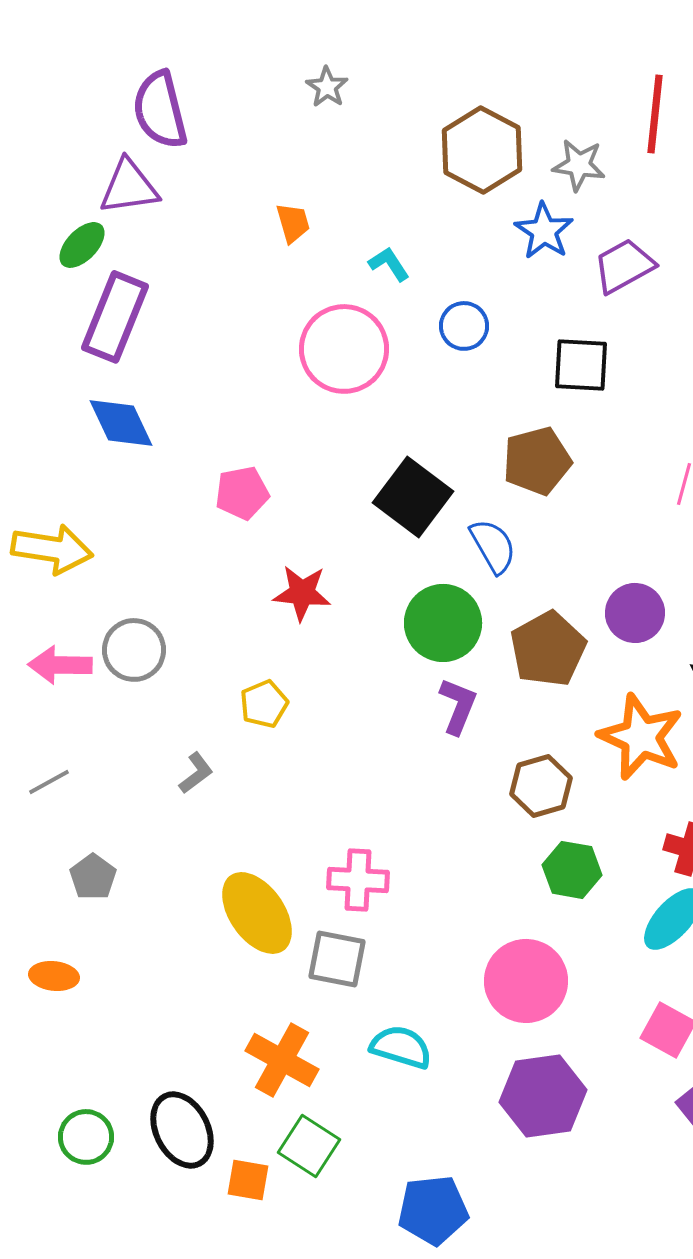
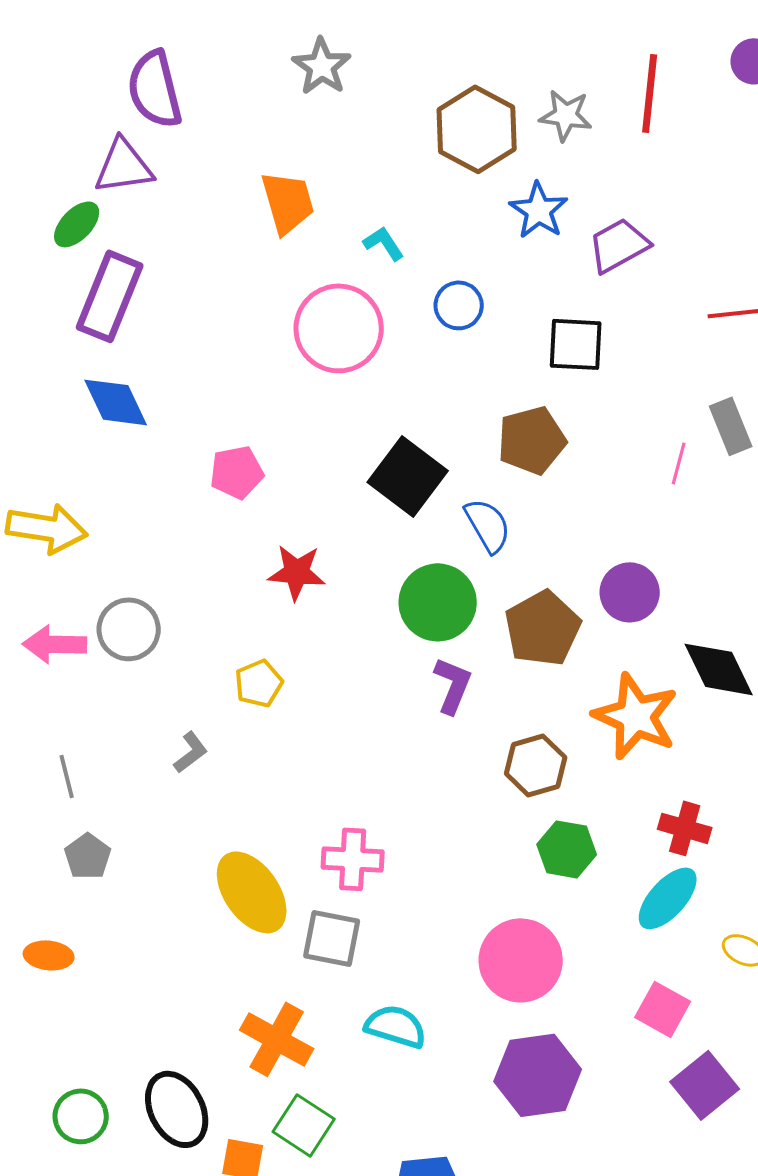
gray star: (327, 87) -> (322, 66), size x1.4
gray star: (579, 165) -> (566, 115), moved
orange trapezoid: (293, 223) -> (288, 202), size x1.6
gray line: (49, 782) -> (67, 776), moved, turned -75

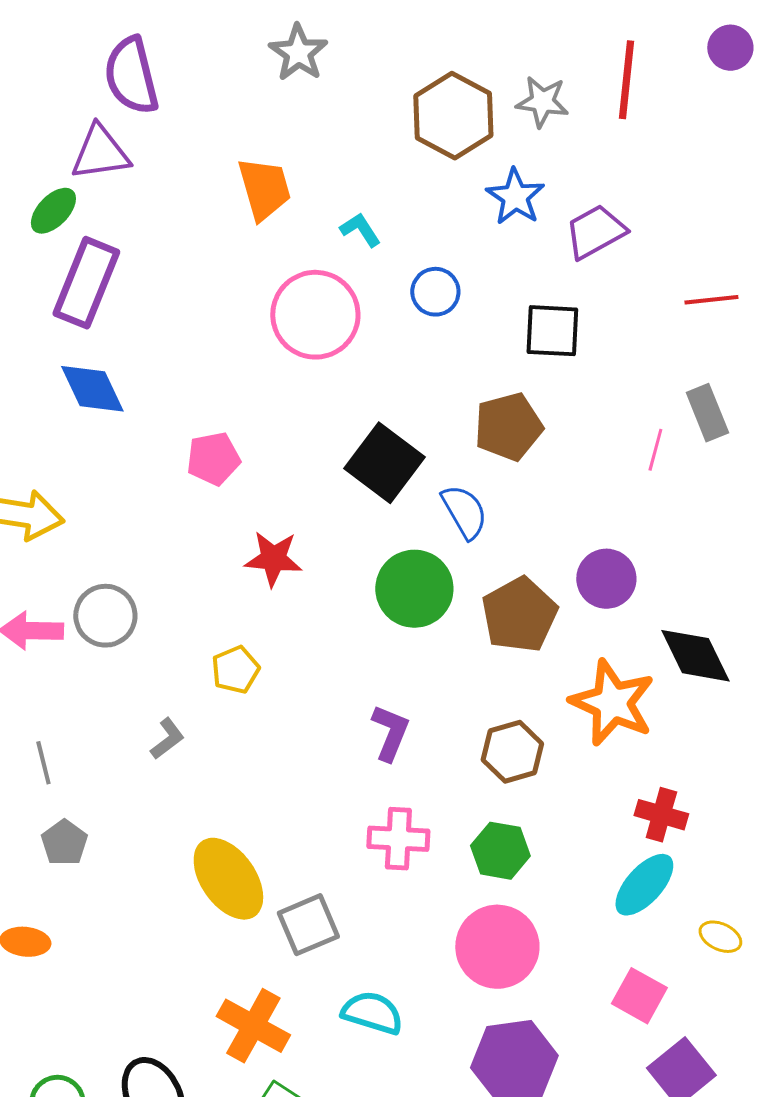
purple L-shape: (453, 685) -> (390, 733), moved
green hexagon: (567, 849) -> (500, 851), moved
pink cross: (353, 859) -> (398, 839), moved
gray square: (332, 938) -> (308, 925), turned -34

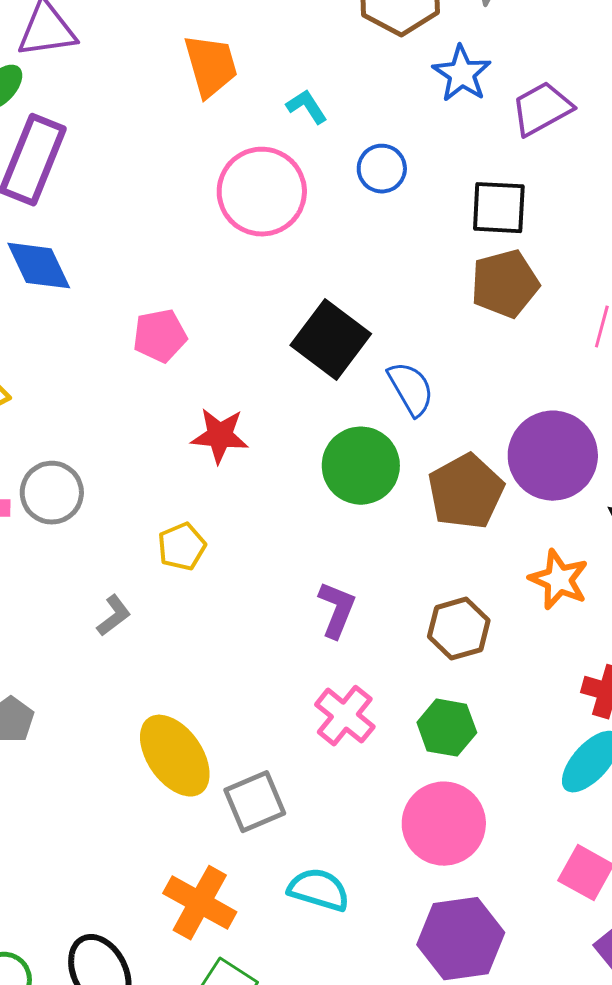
brown pentagon: (508, 427) -> (505, 284), moved
purple circle: (606, 579) -> (553, 456), size x1.5
orange star: (612, 703) -> (559, 580), size x0.7
pink cross: (398, 839) -> (345, 716), turned 36

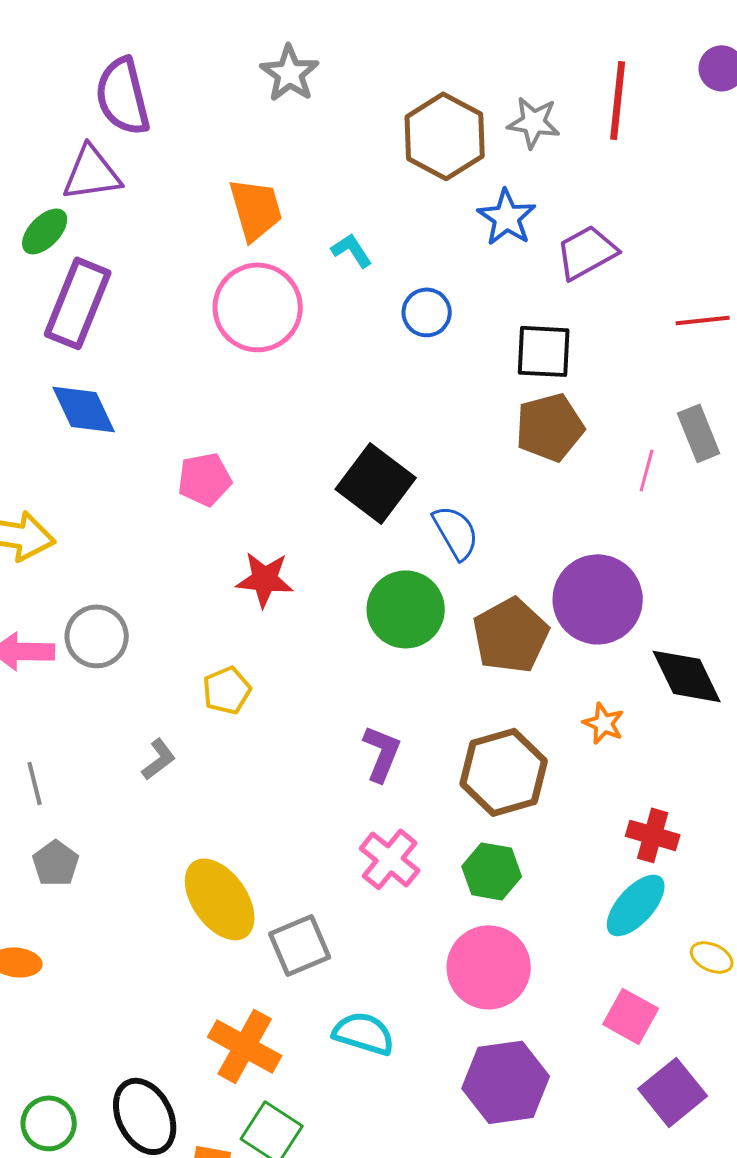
pink circle: (262, 192) -> (258, 307), moved
orange star: (559, 580) -> (604, 723), size x0.7
brown hexagon: (459, 629) -> (504, 772), size x1.4

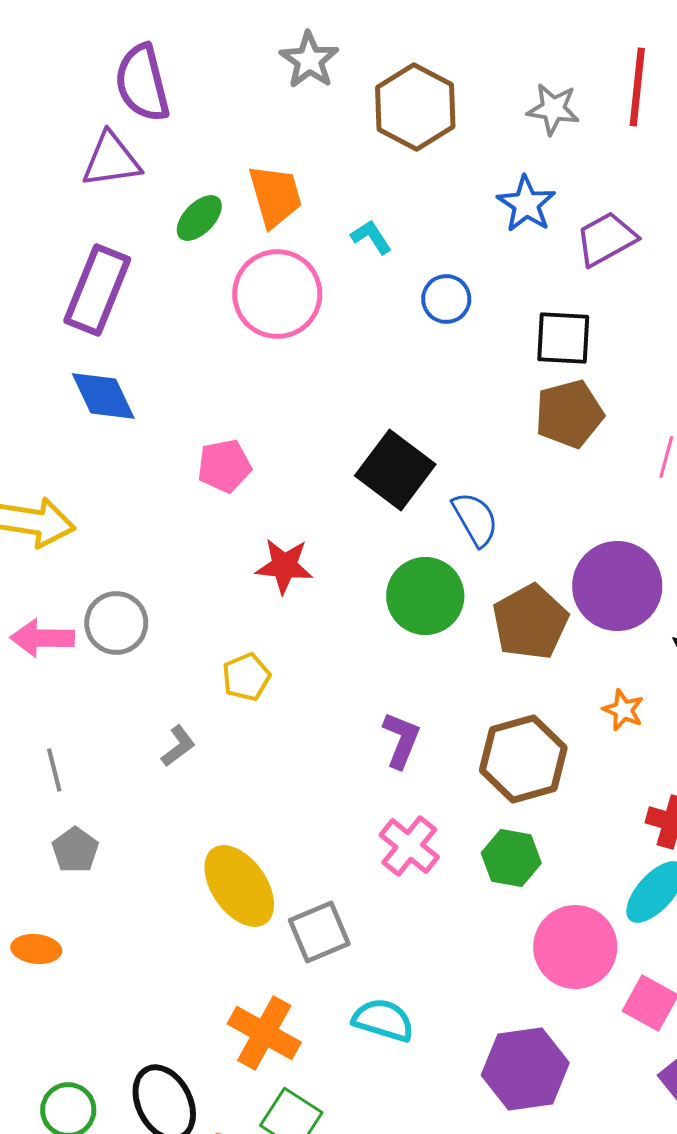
brown hexagon: (445, 136) -> (415, 107), moved
green ellipse: (45, 231) -> (199, 218), moved
pink circle: (489, 967) -> (575, 947), moved

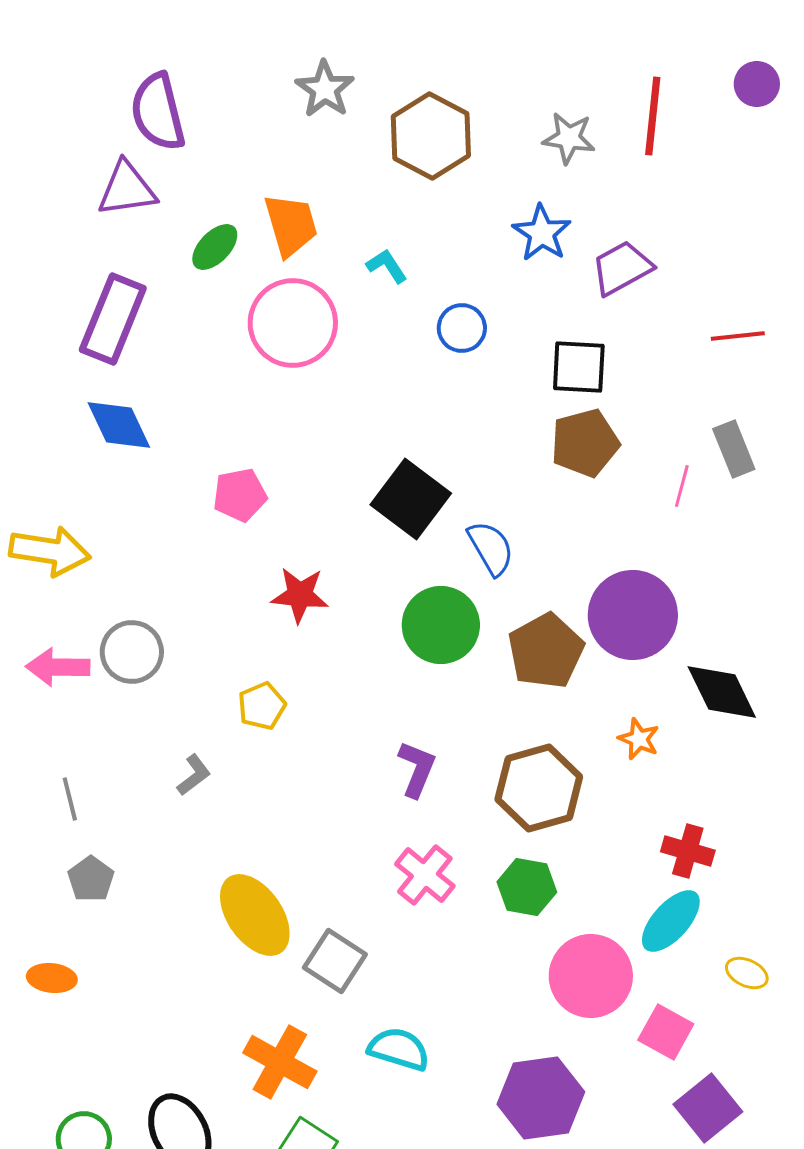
gray square: (319, 932) -> (335, 961), turned -34

